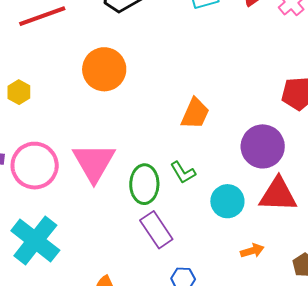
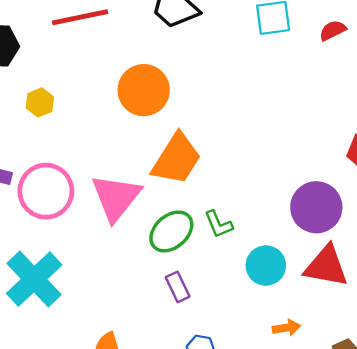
orange trapezoid: (195, 113) -> (176, 159), moved, size x1.4
green ellipse: (144, 184) -> (171, 231), turned 39
purple rectangle: (156, 230) -> (178, 287), size x0.7

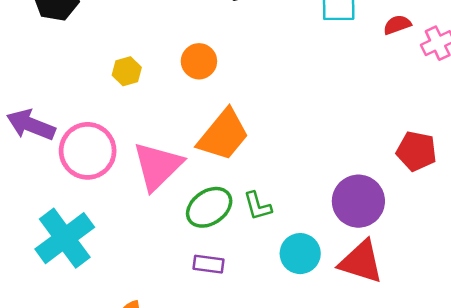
orange circle: (144, 90) -> (199, 61), size x0.7
yellow hexagon: (40, 102) -> (127, 71), moved
purple rectangle: (178, 287) -> (208, 264), turned -64

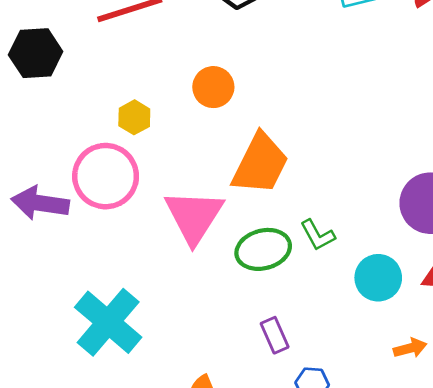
pink circle: (88, 151) -> (106, 176), moved
green ellipse: (209, 207) -> (263, 249), turned 33
purple rectangle: (208, 264) -> (275, 335), moved, turned 72

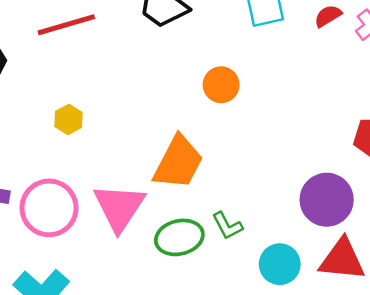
orange circle: (213, 87) -> (221, 85), moved
pink circle: (106, 176) -> (49, 208), moved

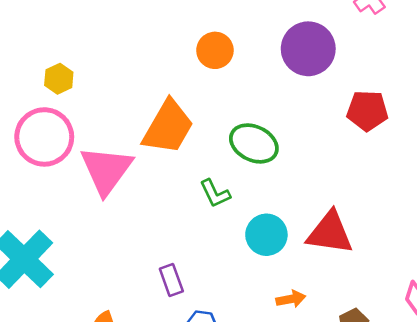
purple circle: (327, 200) -> (308, 49), moved
pink circle: (49, 208) -> (44, 137), moved
green ellipse: (179, 237) -> (254, 143), moved, turned 36

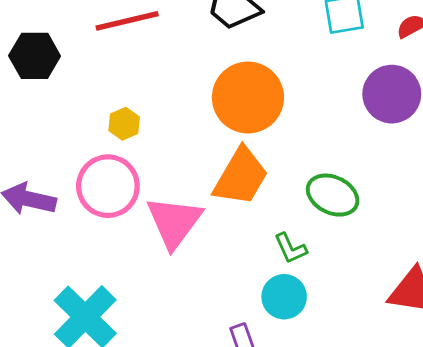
orange circle: (215, 50) -> (248, 98), moved, size x1.8
cyan circle: (266, 235) -> (284, 297), moved

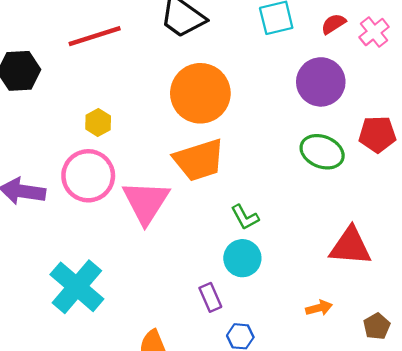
orange trapezoid: (241, 177) -> (199, 160), turned 46
green ellipse: (333, 195) -> (322, 152), moved

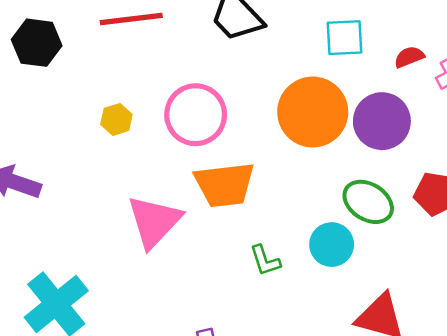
orange circle: (200, 93) -> (313, 112), moved
pink circle: (88, 176) -> (196, 115), moved
cyan circle: (242, 258) -> (332, 245), moved

